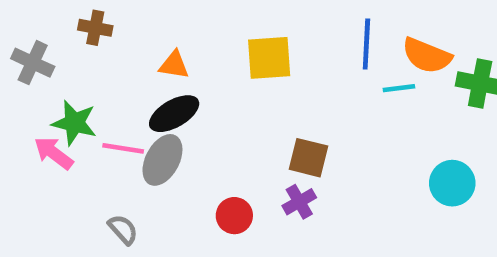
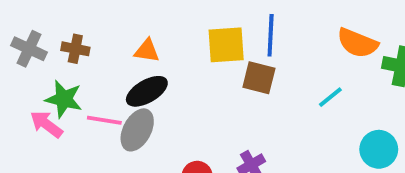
brown cross: (95, 28) -> (75, 49), moved
blue line: (366, 44) -> (271, 35), moved
cyan line: (399, 88) -> (330, 97), moved, turned -32
brown square: (309, 158) -> (259, 78), moved

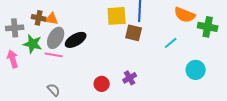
gray cross: (29, 49) -> (15, 28), moved, turned -30
orange triangle: (147, 51) -> (52, 19), moved
pink arrow: (46, 124) -> (13, 59), moved, turned 36
gray ellipse: (137, 130) -> (56, 38), moved

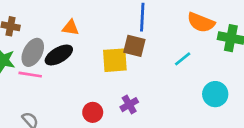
yellow square: (117, 16) -> (115, 60), moved
orange triangle: (52, 19) -> (71, 28), moved

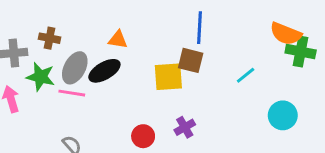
orange semicircle: (201, 22) -> (286, 34), moved

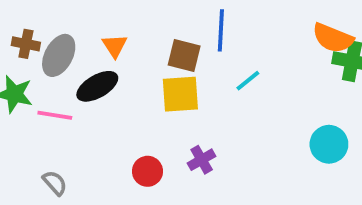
orange triangle: (118, 40) -> (115, 46), turned 48
brown square: (191, 60) -> (184, 55), moved
gray ellipse: (75, 68) -> (59, 55), moved
cyan line: (246, 75) -> (248, 81), moved

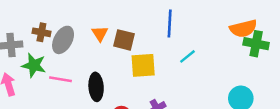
orange semicircle: (333, 38) -> (243, 28), turned -36
brown square: (184, 55) -> (124, 40), moved
black ellipse: (97, 86) -> (96, 87), moved, turned -64

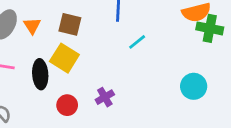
orange triangle: (100, 34) -> (32, 26), moved
yellow square: (143, 65) -> (64, 58), moved, turned 36

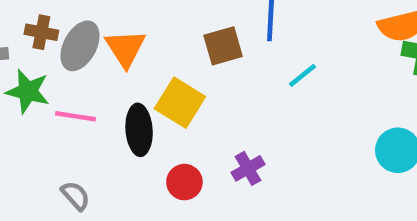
brown square: (70, 24) -> (223, 46), moved, turned -30
orange triangle: (32, 26) -> (125, 48), size x1.4

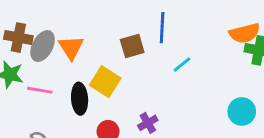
brown cross: (41, 32) -> (18, 38), size x1.4

